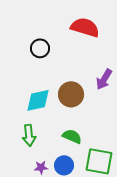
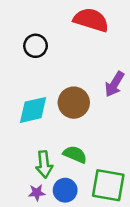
green arrow: (29, 135) -> (44, 164), moved

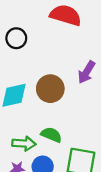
green arrow: (44, 164) -> (24, 144), turned -80

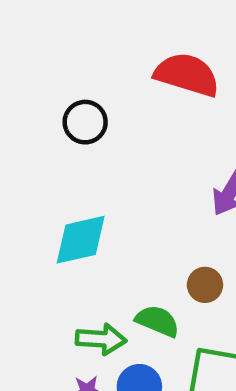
brown circle: (50, 89) -> (205, 285), moved, size x0.6

